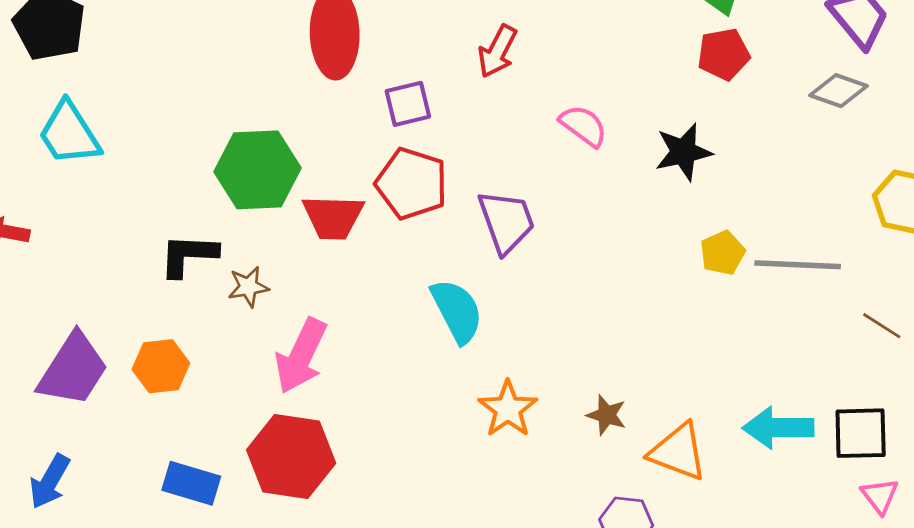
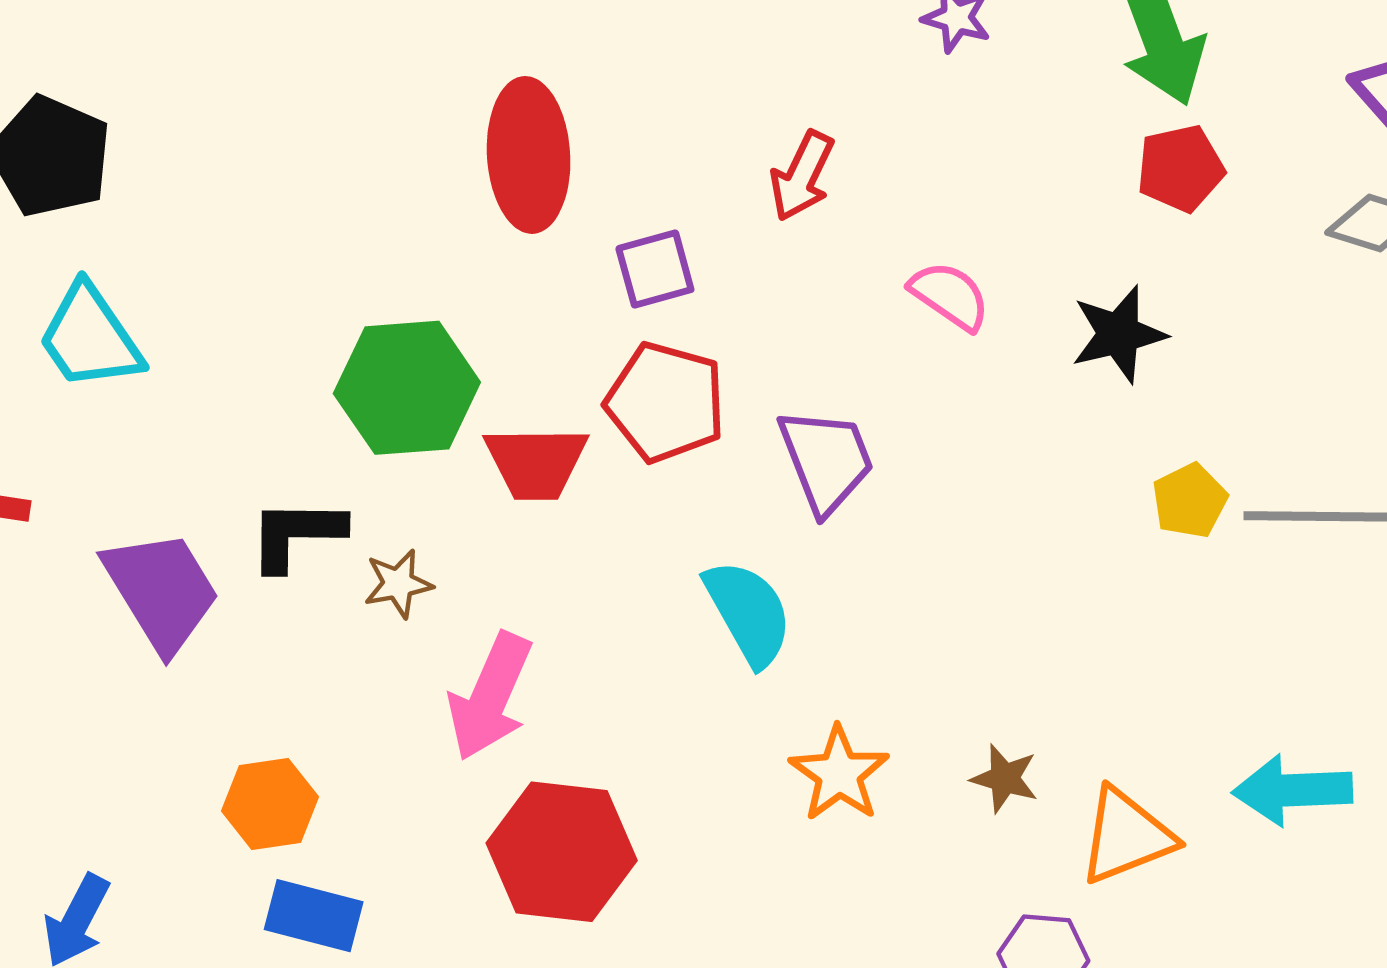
orange hexagon: (161, 366) -> (270, 804), moved
purple trapezoid: (73, 370) -> (162, 591), moved, turned -62
orange triangle: (678, 452) -> (1126, 836), turned -40
red hexagon: (291, 456) -> (562, 852), moved

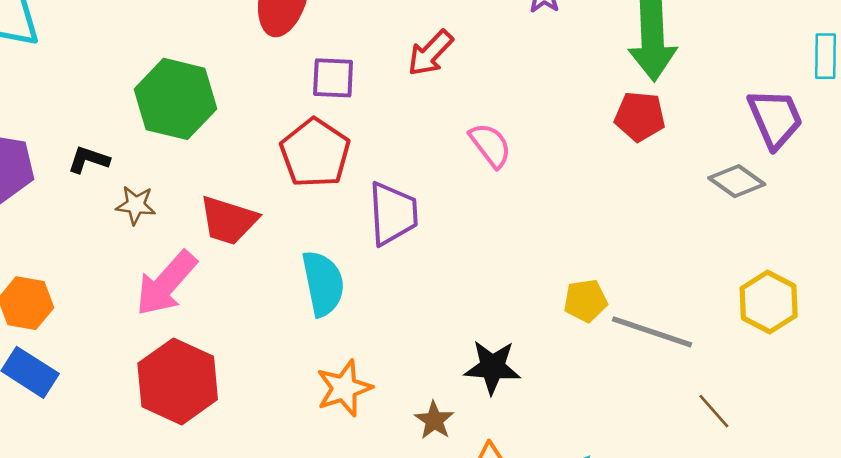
black star: (1119, 334) -> (492, 367), moved
red trapezoid: (536, 463) -> (228, 220), moved
black L-shape: (296, 534) -> (89, 160), size x0.7

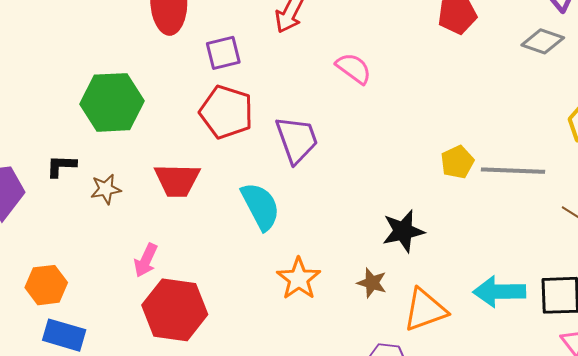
pink arrow: (166, 283) -> (146, 260), moved, size x0.6

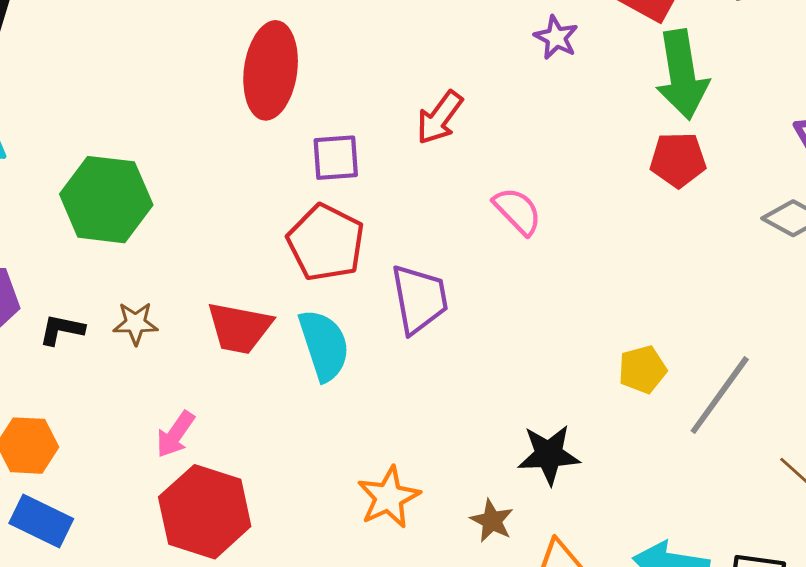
green hexagon: (112, 102) -> (106, 200), moved
black L-shape: (61, 166) -> (62, 330), moved
gray line: (513, 171) -> (720, 395), turned -66
cyan semicircle: (260, 206) -> (324, 345), moved

